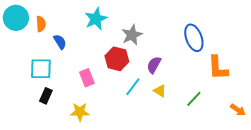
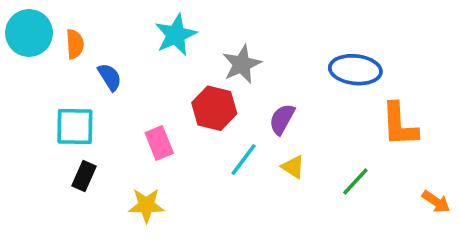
blue ellipse: (194, 38) -> (355, 70), turned -64

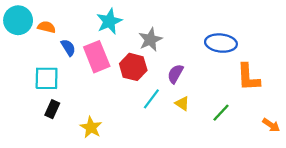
orange semicircle: (75, 44) -> (47, 27), turned -72
pink rectangle: (159, 143) -> (97, 57), moved, size x1.5
yellow star: (146, 205) -> (91, 127), turned 30

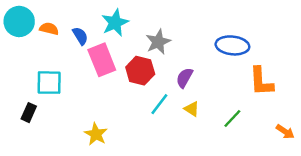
blue semicircle: (68, 48) -> (80, 36), moved
black rectangle: (52, 109) -> (29, 113), moved

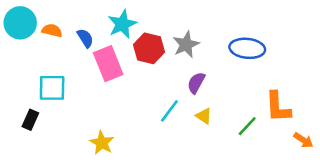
gray star: (158, 42) -> (186, 45), moved
red hexagon: (140, 71) -> (149, 48), moved
orange L-shape: (261, 81) -> (278, 107), moved

